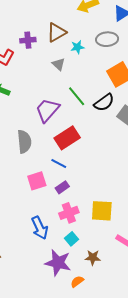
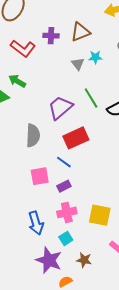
cyan star: (77, 47) -> (95, 57), moved

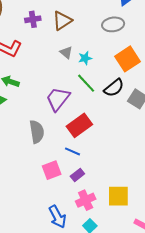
purple cross: (51, 36) -> (33, 19), moved
cyan star: (95, 57) -> (85, 58), moved

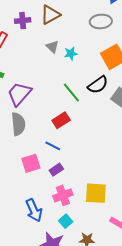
purple cross: (33, 19) -> (23, 21), moved
green line: (86, 83) -> (71, 93), moved
purple trapezoid: (58, 99) -> (19, 94), moved
red rectangle: (79, 125) -> (61, 120), size x0.7

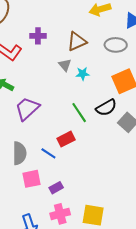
brown triangle: (50, 15) -> (77, 41), moved
gray semicircle: (18, 124) -> (19, 153), moved
blue line: (53, 146) -> (48, 153), moved

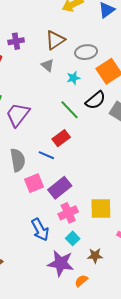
gray ellipse: (116, 45) -> (86, 52), moved
cyan star: (83, 74) -> (73, 78), moved
purple rectangle: (56, 188) -> (60, 188), size x1.6

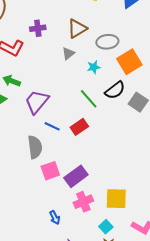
gray triangle: (47, 65) -> (68, 53), turned 40
blue line: (46, 155) -> (52, 126), moved
blue arrow: (40, 230) -> (55, 218), size x0.6
cyan square: (73, 238) -> (106, 227), moved

